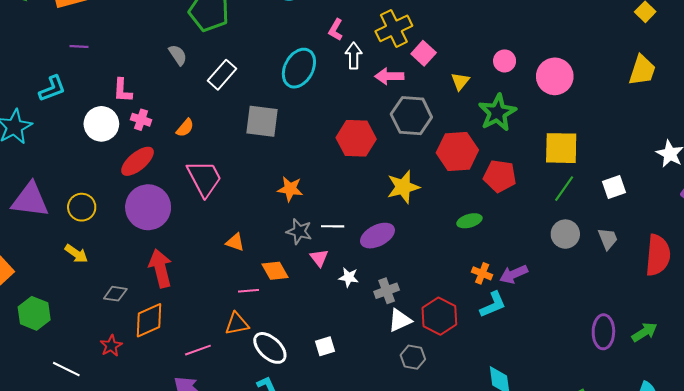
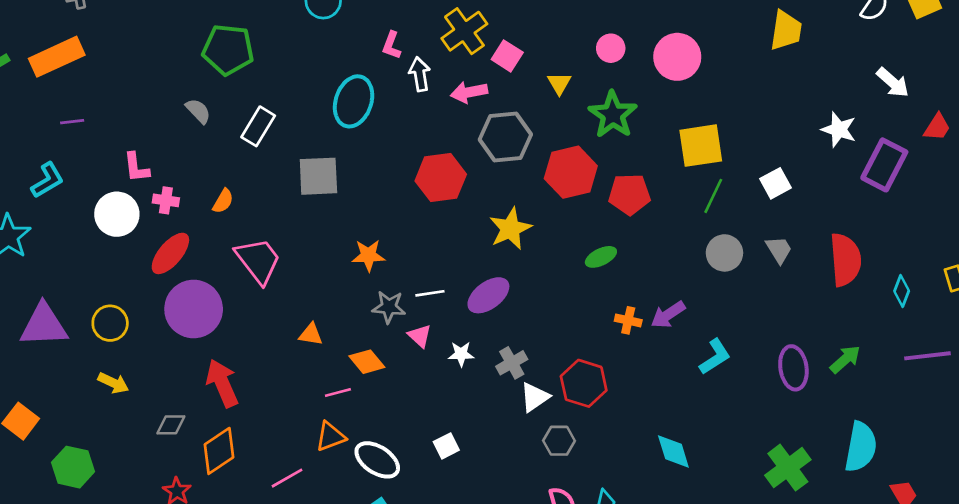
cyan L-shape: (493, 305) -> (715, 357), moved

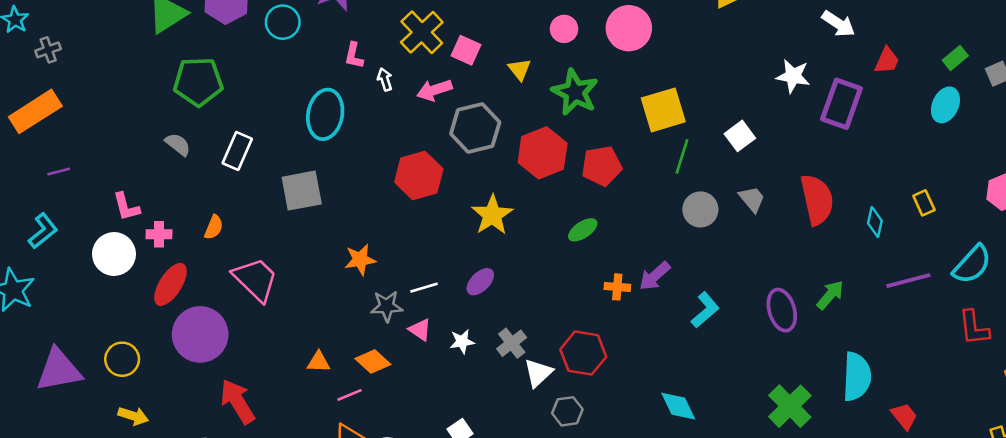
white arrow: (420, 74) -> (385, 79), size x0.7
purple ellipse: (488, 295) -> (480, 282), size x0.7
orange triangle: (311, 334) -> (319, 362), moved

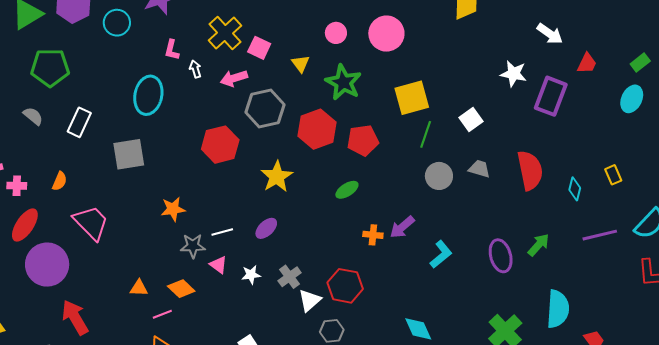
gray trapezoid: (752, 199) -> (479, 169), turned -35

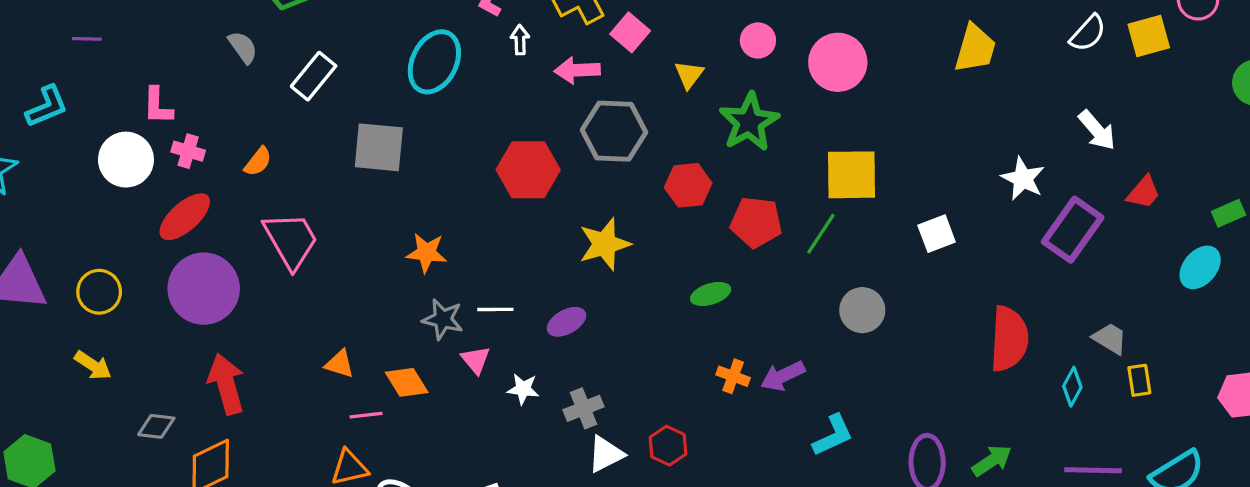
red hexagon: (317, 129) -> (688, 185), size x0.7
green line: (426, 134) -> (821, 234), moved
gray trapezoid: (479, 169) -> (1110, 339), moved
red hexagon: (345, 286) -> (668, 446), size x0.7

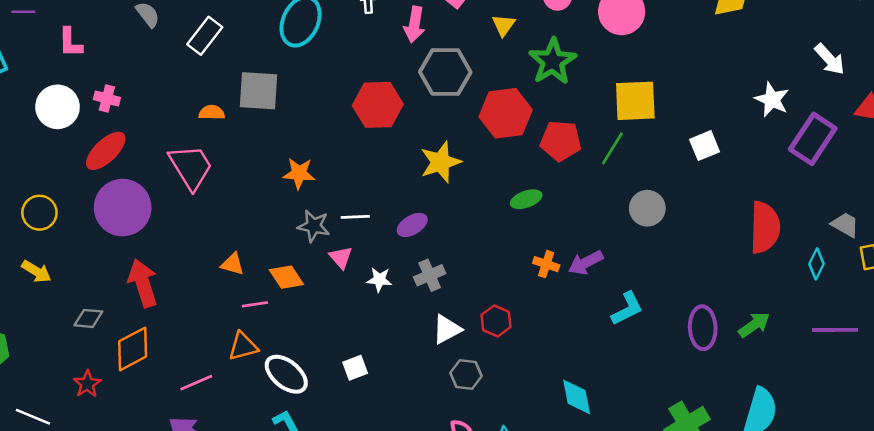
pink arrow: (577, 70) -> (414, 24), turned -76
pink L-shape: (158, 106) -> (70, 42), moved
orange semicircle: (258, 162) -> (212, 113), moved, turned -125
red hexagon: (688, 185) -> (506, 113), size x1.4
gray cross: (583, 408) -> (430, 275), moved

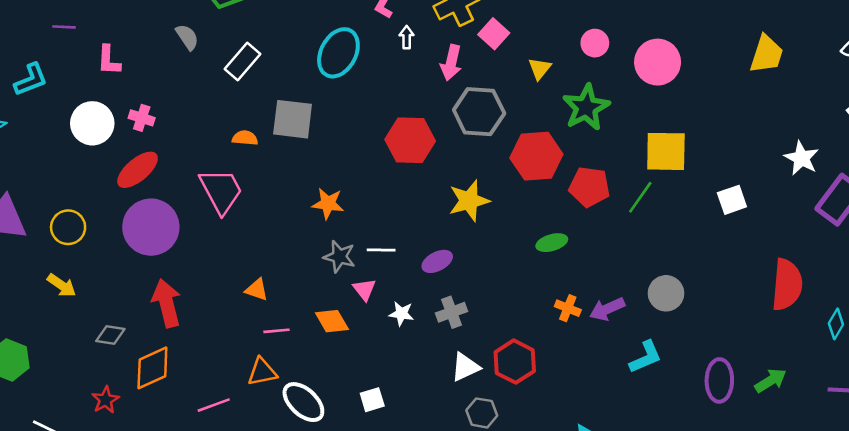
gray circle: (647, 208) -> (666, 293), moved
orange diamond: (286, 277) -> (332, 321), moved
red hexagon: (496, 321) -> (515, 362), size x1.4

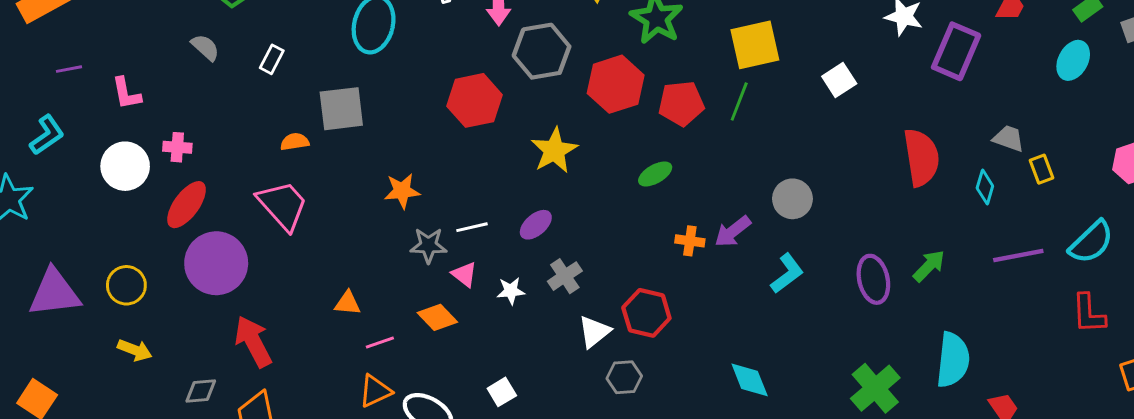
white rectangle: (243, 61) -> (272, 59), size x0.7

